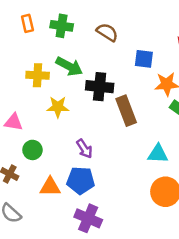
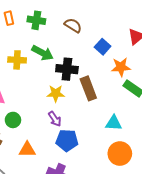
blue square: (144, 59) -> (103, 47), turned 35
yellow star: (58, 107) -> (56, 94), moved
blue pentagon: (81, 180) -> (67, 140), moved

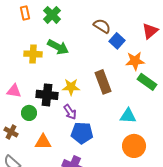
green cross: (36, 20) -> (52, 15), turned 36
brown semicircle: (73, 25) -> (102, 26), moved
black cross: (67, 69) -> (47, 95), moved

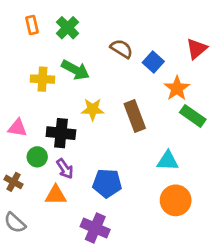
brown semicircle: (102, 26) -> (122, 49), moved
orange star: (135, 61) -> (177, 88), turned -30
yellow star: (71, 87) -> (93, 109), moved
purple arrow: (70, 112) -> (65, 169), moved

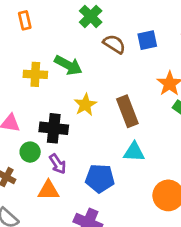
green cross: (68, 28) -> (91, 16), moved
blue square: (153, 62) -> (147, 40), moved, turned 36
yellow star: (93, 109) -> (85, 105), turned -30
cyan triangle: (168, 161) -> (134, 152), moved

